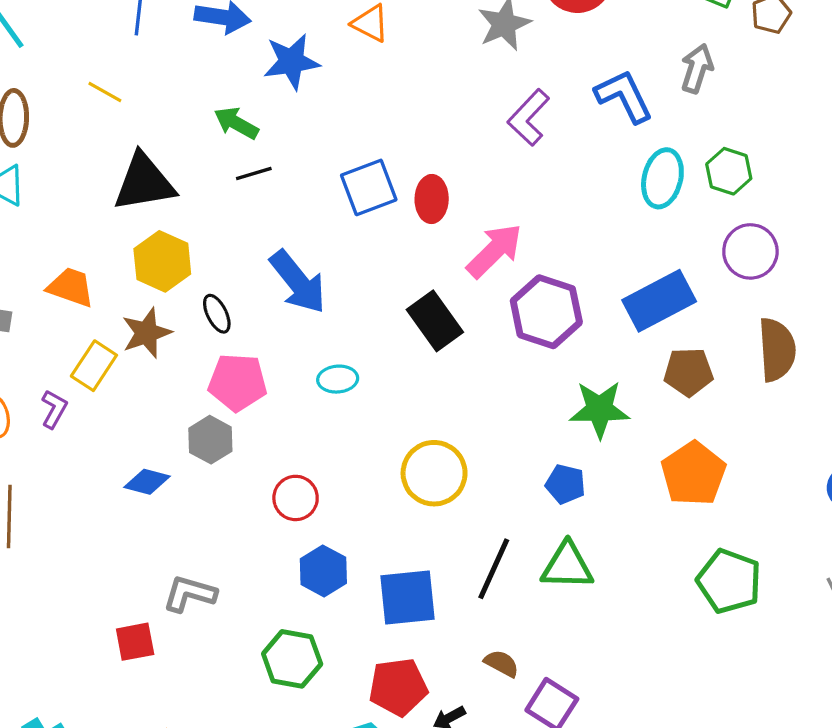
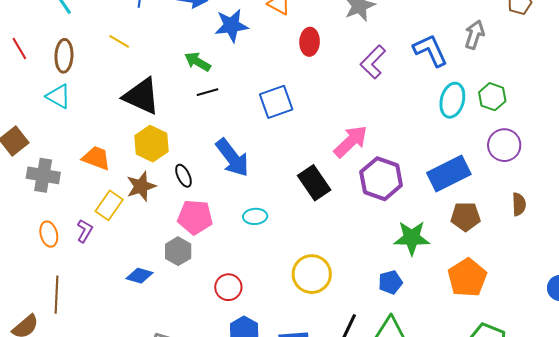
black triangle: (144, 182) -> (142, 96), turned 33
red ellipse: (432, 199) -> (310, 42), moved
brown semicircle: (777, 350) -> (519, 204), size x0.6
blue pentagon: (565, 484) -> (390, 282), turned -30

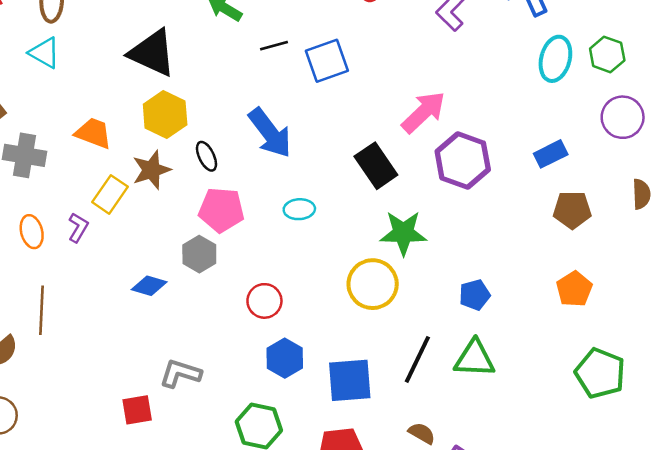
black line: (207, 92) -> (274, 46), moved
blue rectangle: (449, 174) -> (551, 154), size x0.6
green star: (412, 238) -> (403, 233), moved
orange pentagon: (467, 278) -> (574, 289), size x0.7

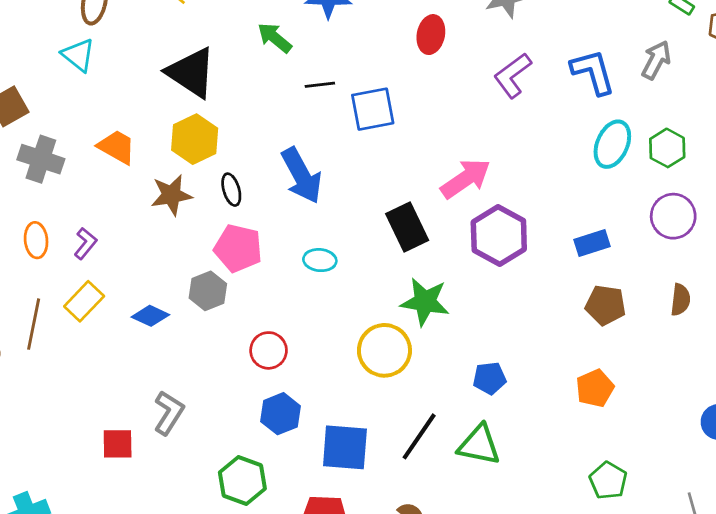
yellow rectangle: (110, 194) -> (84, 301), moved
gray L-shape: (180, 373) -> (169, 413), turned 96
green pentagon: (600, 373) -> (608, 481), size x0.7

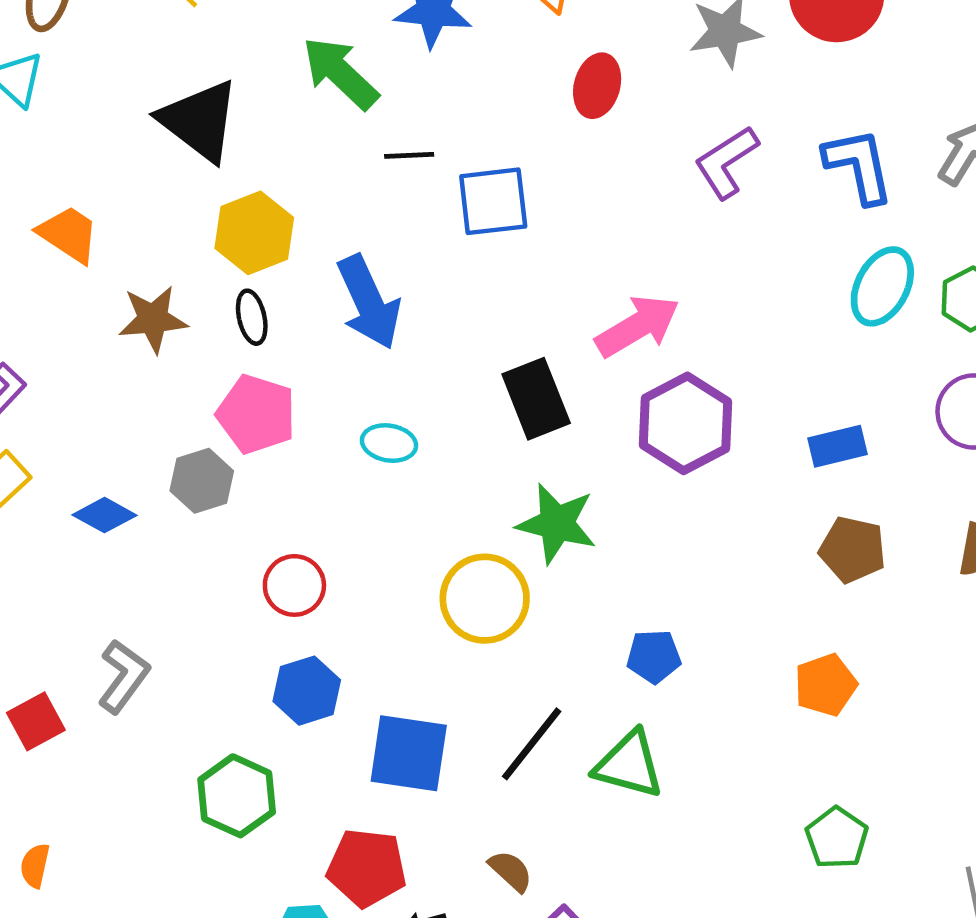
green arrow: (275, 38) -> (340, 73), size x1.4
yellow hexagon: (195, 139) -> (254, 233), moved
red square: (118, 444) -> (36, 721), turned -32

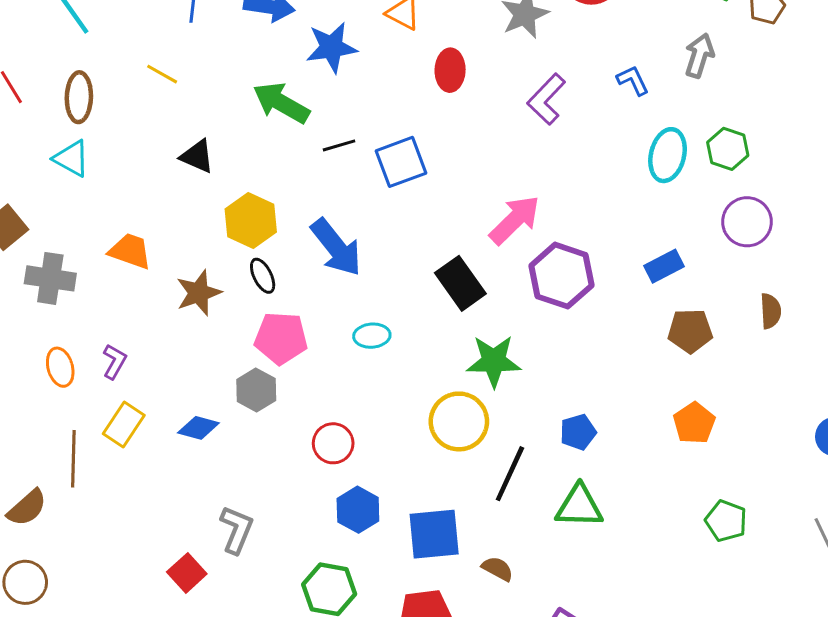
black triangle: (199, 121) -> (197, 156), size x0.6
blue L-shape: (859, 166) -> (633, 80), size x0.6
black line: (532, 744) -> (510, 474), moved
brown semicircle: (511, 871) -> (498, 569), moved

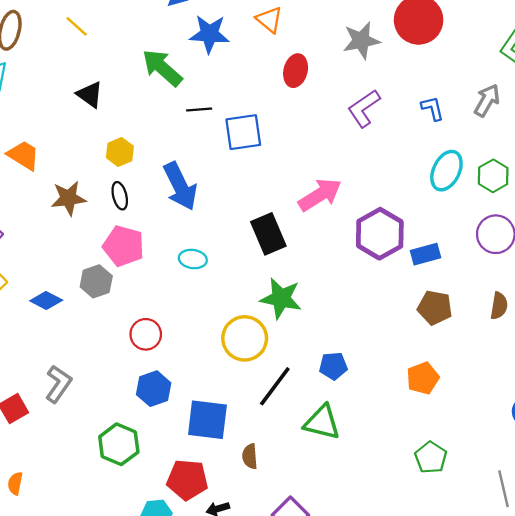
yellow hexagon: (251, 221) -> (120, 152), size x0.7
purple hexagon: (561, 276) -> (380, 234), moved
brown semicircle: (498, 569) -> (250, 456), turned -135

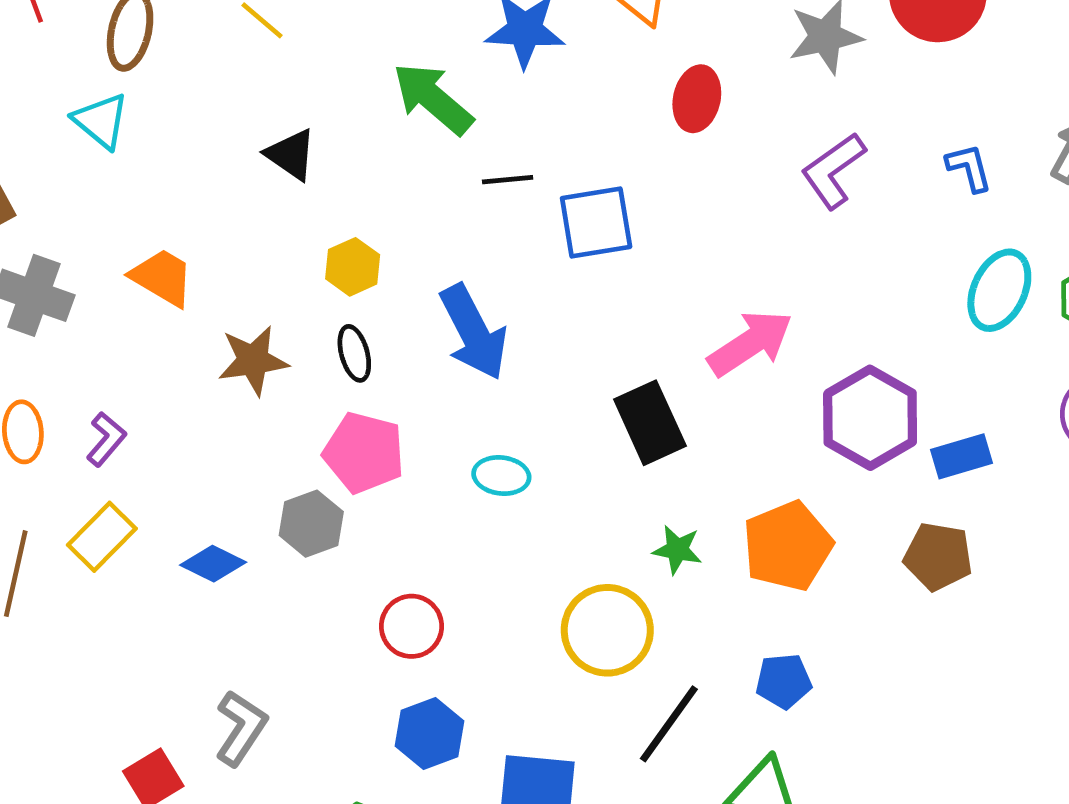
green star: (281, 298) -> (677, 550), size x0.6
brown pentagon: (435, 308) -> (938, 556), moved
orange pentagon: (423, 378) -> (788, 546), moved, size x1.4

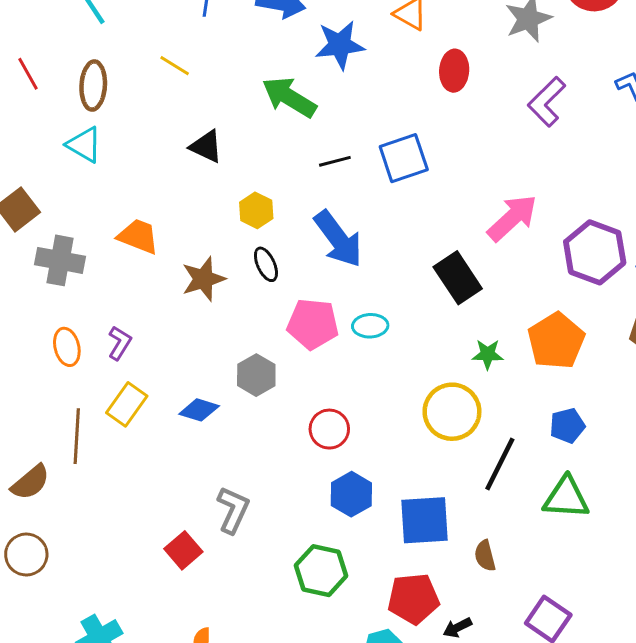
black line: (508, 180) -> (335, 161), moved
pink pentagon: (364, 453) -> (313, 324), moved

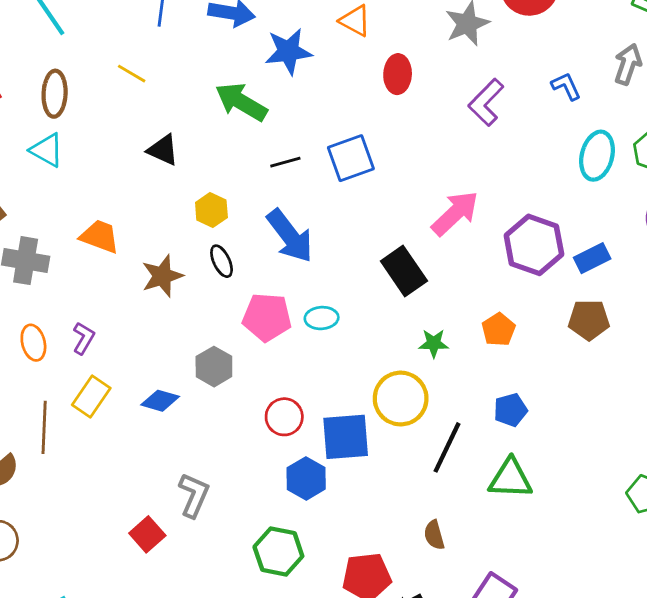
orange pentagon: (556, 341) -> (499, 330), size x0.6
blue square: (425, 520) -> (346, 437), moved

